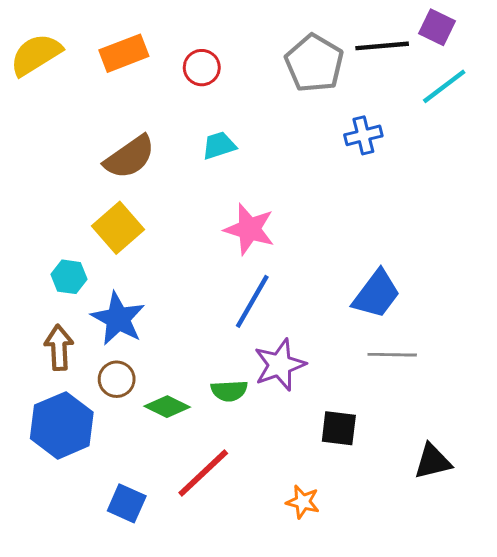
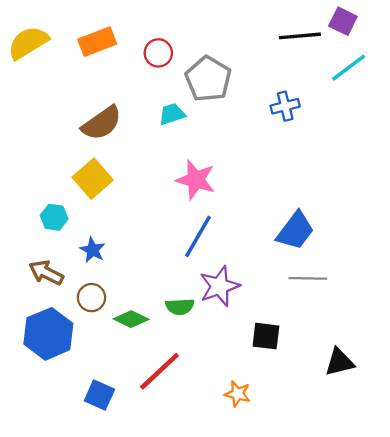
gray pentagon: (314, 63) -> (208, 79), moved
blue star: (118, 319) -> (93, 250), size x0.6
brown arrow: (59, 347) -> (46, 273), turned -60

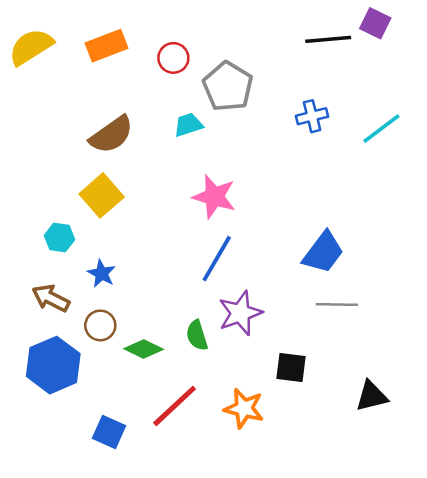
cyan line: (349, 68) -> (381, 129), moved
green semicircle: (180, 307) -> (197, 335), turned 76
orange star: (238, 394) -> (244, 408), moved, size x1.4

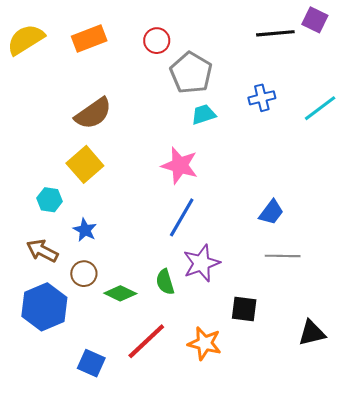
red circle: (173, 58) -> (157, 41), moved
cyan trapezoid: (188, 125) -> (204, 114), moved
blue trapezoid: (323, 252) -> (271, 212), size x0.7

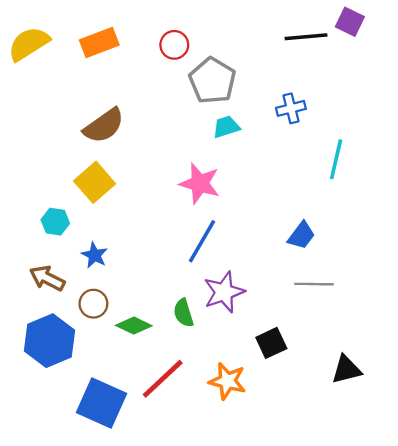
cyan line: (320, 108) -> (336, 159), moved, turned -40
black square: (244, 309) -> (271, 343), turned -32
blue square: (91, 363) -> (101, 403), size x1.6

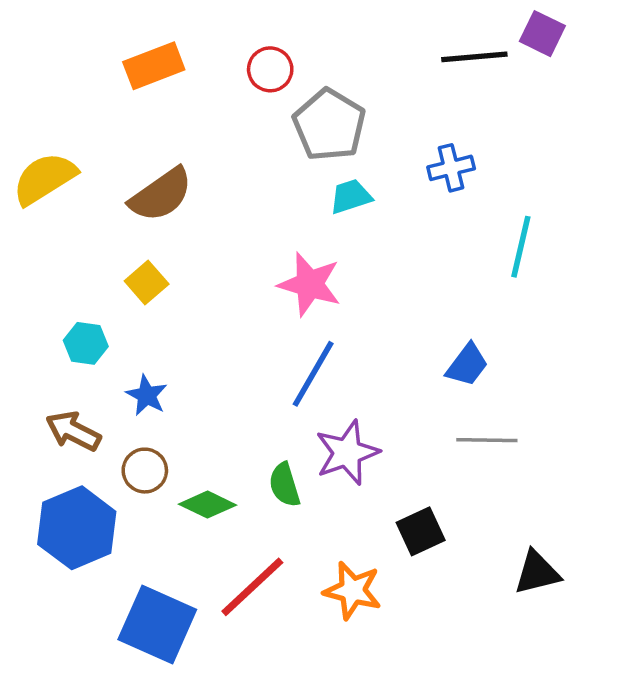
yellow semicircle: (29, 44) -> (45, 179), moved
yellow square: (95, 182) -> (147, 282), size x0.7

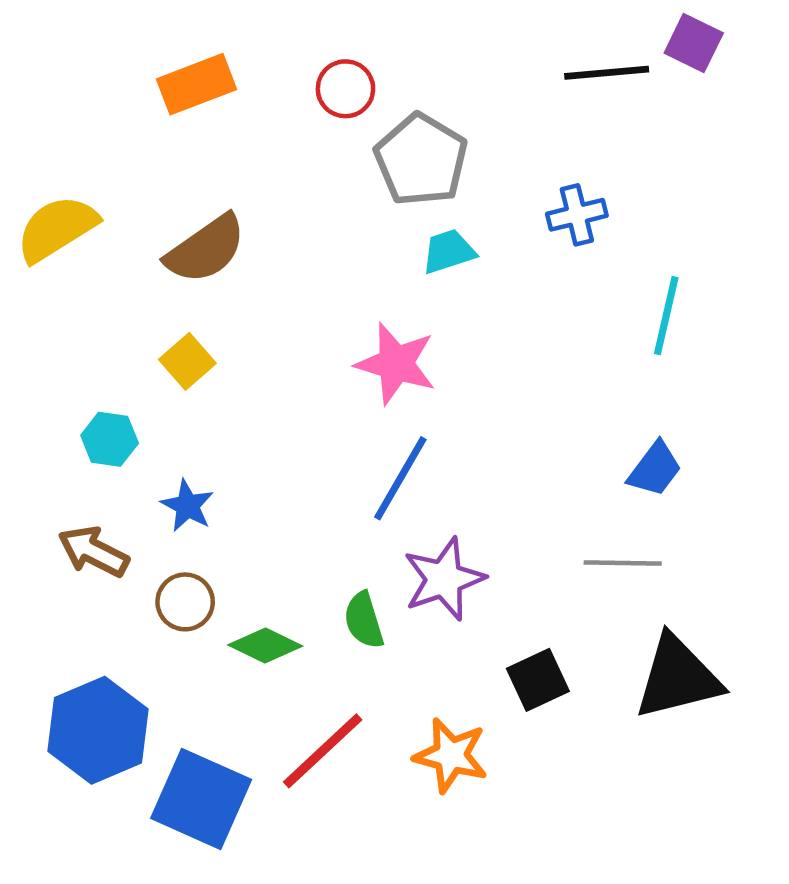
blue trapezoid: (467, 365) -> (655, 469), moved
blue hexagon: (77, 528) -> (98, 730), moved
black triangle: (537, 573) -> (678, 678), moved, size x1.5

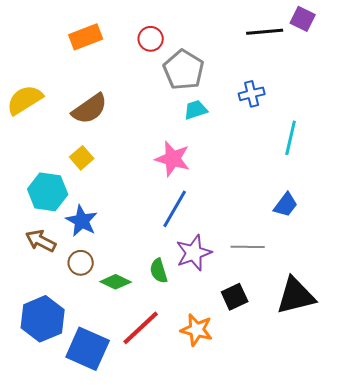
cyan hexagon: (110, 439) -> (48, 192), size x1.6
blue star: (187, 506) -> (82, 221), size x1.4
gray line: (623, 563) -> (248, 247), moved

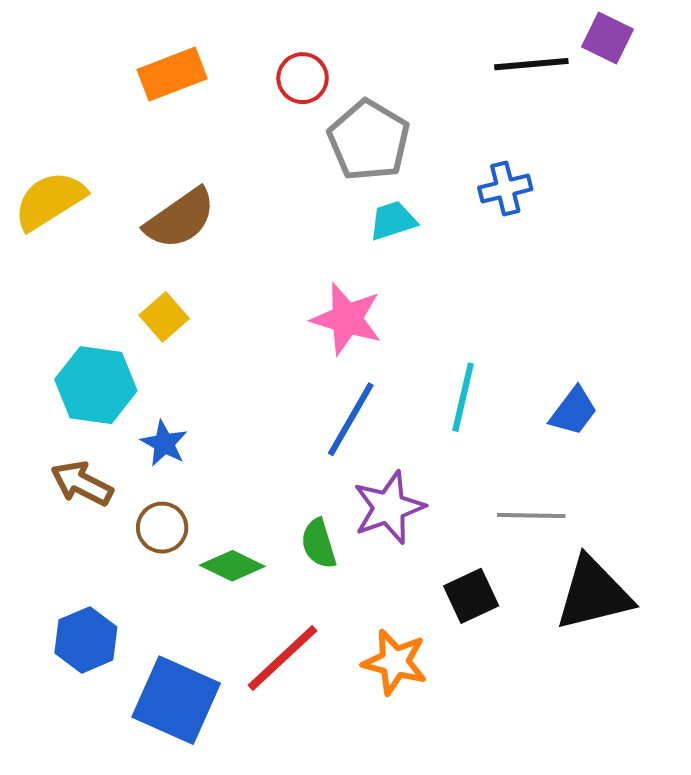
cyan line: (291, 138) -> (463, 397), moved
blue star: (82, 221) -> (164, 443), size x0.7
gray line: (248, 247) -> (531, 516), moved
blue hexagon: (43, 319) -> (86, 640), size x0.7

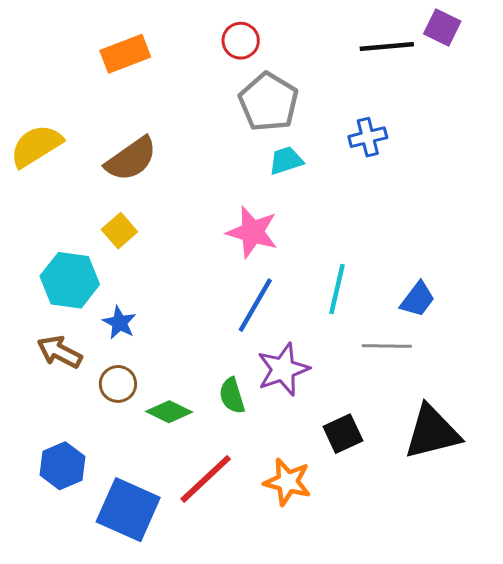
red circle: (303, 78) -> (241, 41), moved
gray line: (531, 516) -> (387, 346), moved

